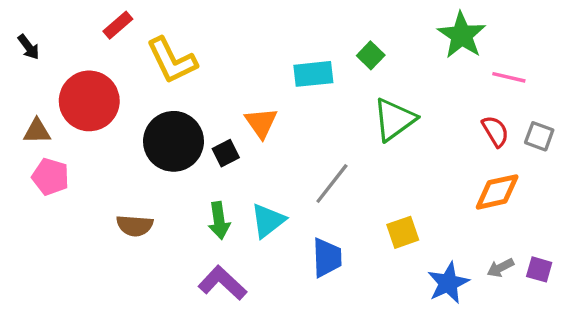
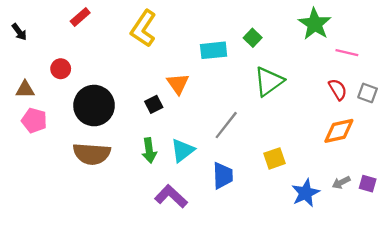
yellow L-shape: (172, 60) -> (143, 29), moved, turned 60
red circle: (89, 101) -> (61, 69), size x0.5
black circle: (174, 141) -> (94, 106), moved
brown semicircle: (135, 226) -> (92, 154), size x1.5
purple L-shape: (222, 283) -> (171, 196), moved

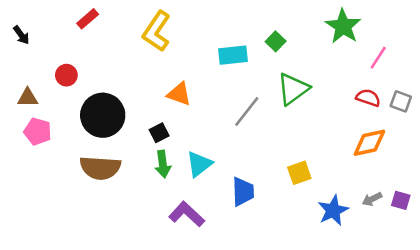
pink line: (347, 53) -> (378, 58), turned -70
orange triangle: (178, 84) -> (179, 94), moved, turned -35
red semicircle: (338, 89) -> (368, 98), turned -40
black square: (154, 104) -> (159, 133), moved
gray line: (226, 125) -> (247, 111), moved

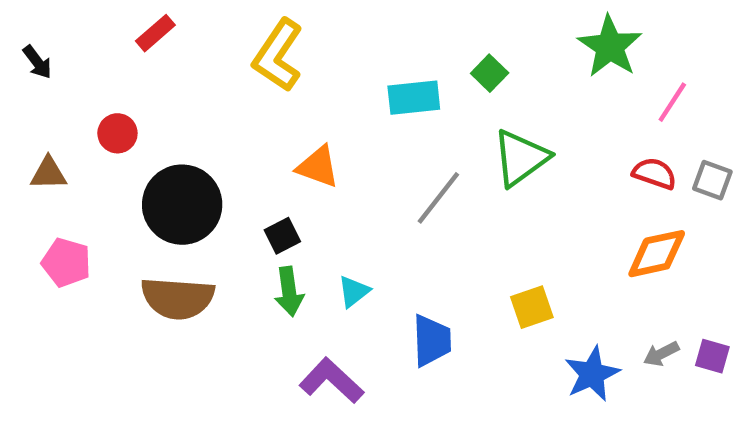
pink pentagon: (38, 131) -> (66, 263), moved
cyan triangle: (199, 164) -> (354, 291), size x0.7

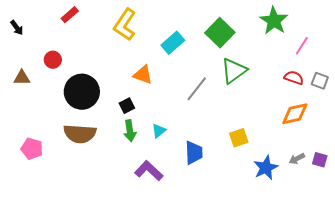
green square: (490, 73) -> (220, 33), size x1.8
cyan rectangle: (414, 98) -> (173, 43), moved, turned -35
pink pentagon: (66, 263) -> (32, 149), moved

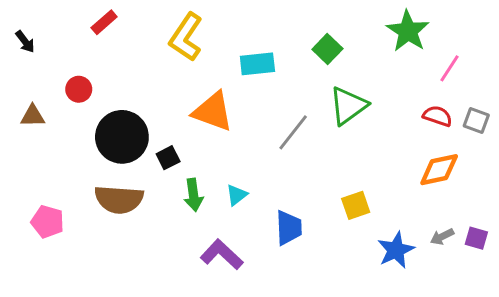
green square: (220, 33) -> (327, 49), size x0.7
cyan rectangle: (173, 43) -> (257, 64), turned 35
orange triangle: (143, 75) -> (213, 112), size x1.4
black square: (127, 106) -> (168, 158), moved

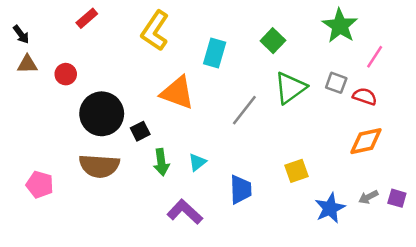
cyan rectangle: (257, 64) -> (215, 53), turned -68
brown triangle: (33, 116) -> (27, 64), moved
gray square: (476, 120) -> (336, 83), moved

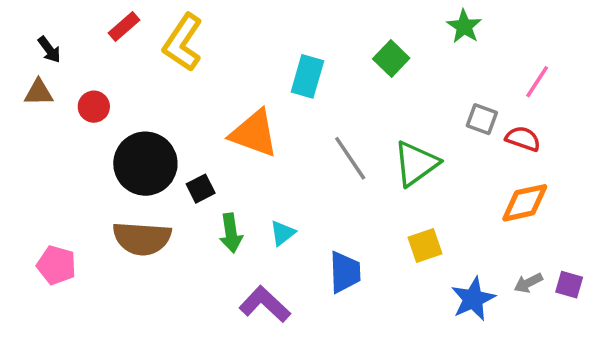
green star: (340, 26) -> (464, 26), moved, size x0.7
yellow L-shape: (155, 31) -> (183, 43), moved
black arrow: (21, 34) -> (49, 50), moved
green triangle: (290, 88) -> (416, 164), moved
gray line: (244, 110) -> (350, 158), turned -72

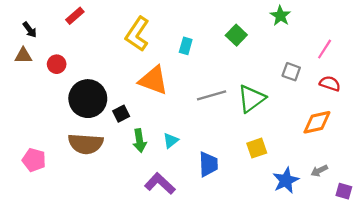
yellow L-shape: (183, 43) -> (137, 34), moved
cyan rectangle: (307, 76) -> (186, 46), size x0.7
red semicircle: (523, 139) -> (330, 84), moved
gray line: (350, 158) -> (212, 95), turned -72
purple square: (569, 285) -> (344, 191), moved

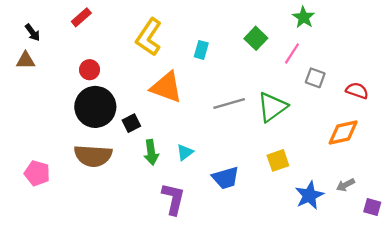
pink line: (325, 49) -> (292, 53), moved
red circle: (57, 64) -> (90, 70), moved
blue trapezoid: (208, 164) -> (226, 178), turned 76
purple L-shape: (160, 184) -> (173, 199), turned 60

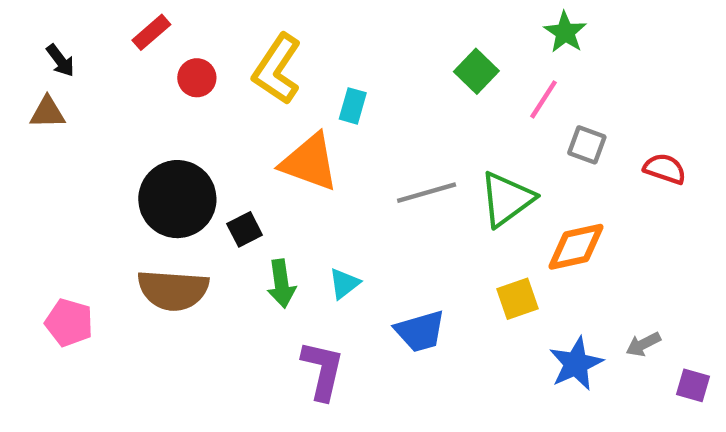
cyan rectangle: (201, 50) -> (353, 106), moved
red circle: (90, 70) -> (197, 78), moved
orange diamond: (343, 133) -> (576, 247), moved

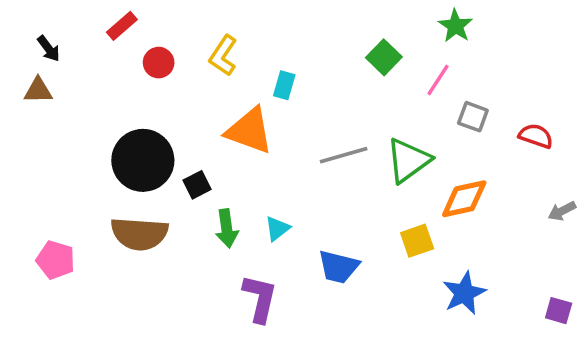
yellow L-shape: (277, 69) -> (223, 56), size x0.7
blue trapezoid: (420, 331) -> (338, 267), turned 30
gray arrow: (643, 344) -> (562, 211), moved

